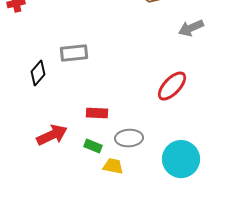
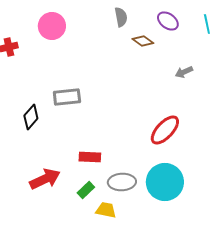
gray arrow: (191, 28) -> (184, 72), size x0.7
green rectangle: (93, 146) -> (86, 190), turned -66
cyan circle: (181, 159) -> (165, 182), moved

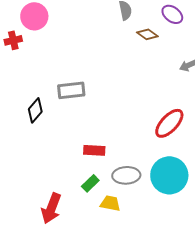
pink circle: (52, 26) -> (34, 16), moved
red arrow: (45, 179) -> (51, 208), moved, turned 136

